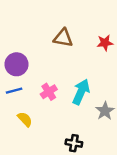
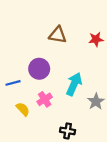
purple circle: (16, 64) -> (39, 69), moved
pink cross: (49, 92) -> (45, 99), moved

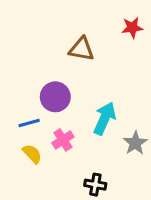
red star: (96, 39) -> (132, 28), moved
blue line: (13, 83) -> (29, 123), moved

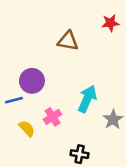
purple circle: (55, 97) -> (32, 81), moved
blue line: (29, 123) -> (14, 100), moved

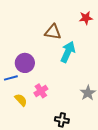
cyan arrow: (87, 99) -> (68, 52), moved

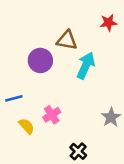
purple circle: (25, 63) -> (40, 60), moved
black cross: (62, 120) -> (78, 151), turned 32

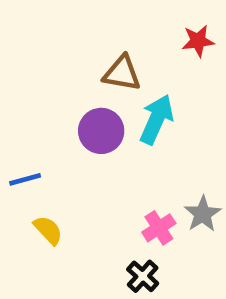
purple circle: (40, 60) -> (101, 131), moved
pink cross: (52, 115) -> (159, 228), moved

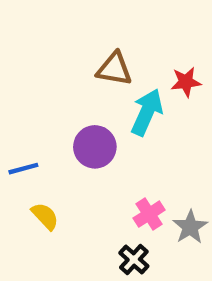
red star: (198, 41) -> (186, 82), moved
purple circle: (101, 131) -> (95, 147), moved
gray star: (203, 214) -> (190, 227), moved

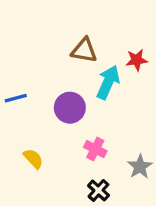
blue line: (23, 169) -> (16, 98), moved
pink cross: (149, 214) -> (95, 149), moved, turned -30

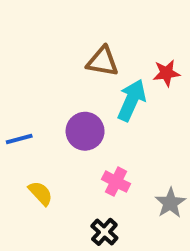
blue line: (16, 98) -> (19, 139), moved
black cross: (98, 190) -> (104, 232), moved

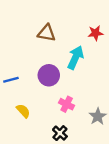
brown triangle: (102, 61) -> (47, 33), moved
red star: (166, 73) -> (95, 33), moved

